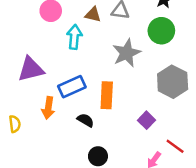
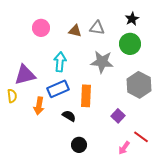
cyan arrow: (74, 37) -> (60, 62), moved
gray star: (127, 53) -> (102, 62), turned 30
yellow semicircle: (15, 124) -> (12, 96), moved

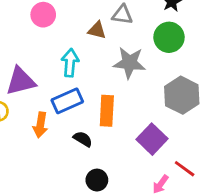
brown triangle: (75, 31) -> (97, 30), moved
purple square: (118, 116) -> (152, 139), size x1.5

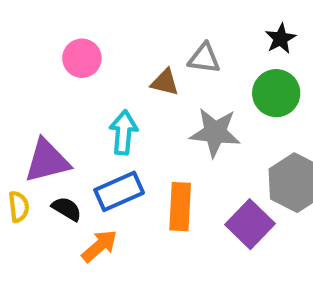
orange arrow: (40, 125) -> (99, 246), moved, turned -140
black semicircle: (83, 139) -> (67, 209), moved
purple square: (152, 139) -> (250, 224), moved

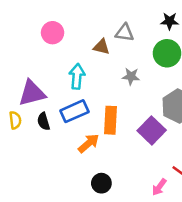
black star: (281, 39) -> (170, 21), turned 30
gray star: (215, 132) -> (131, 76), size x0.6
black semicircle: (67, 209) -> (44, 121), turned -138
orange arrow: (99, 246) -> (89, 143), moved

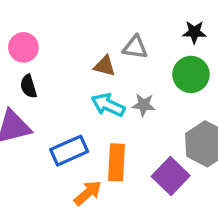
pink circle: (53, 33) -> (23, 47), moved
cyan arrow: (77, 76) -> (108, 105), moved, turned -70
black semicircle: (44, 121) -> (29, 86), moved

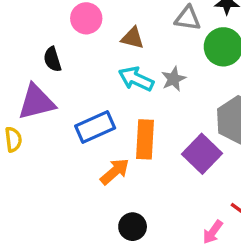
pink circle: (23, 47) -> (86, 18), moved
gray triangle: (135, 47) -> (188, 18), moved
gray star: (144, 105) -> (173, 79), turned -30

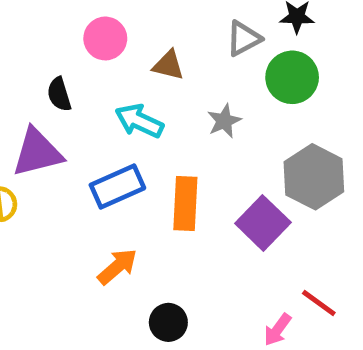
gray triangle: (188, 18) -> (244, 38), turned -36
cyan arrow: (136, 79) -> (139, 121), moved
orange arrow: (115, 171) -> (117, 267), moved

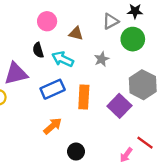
black semicircle: (59, 94) -> (38, 50), moved

